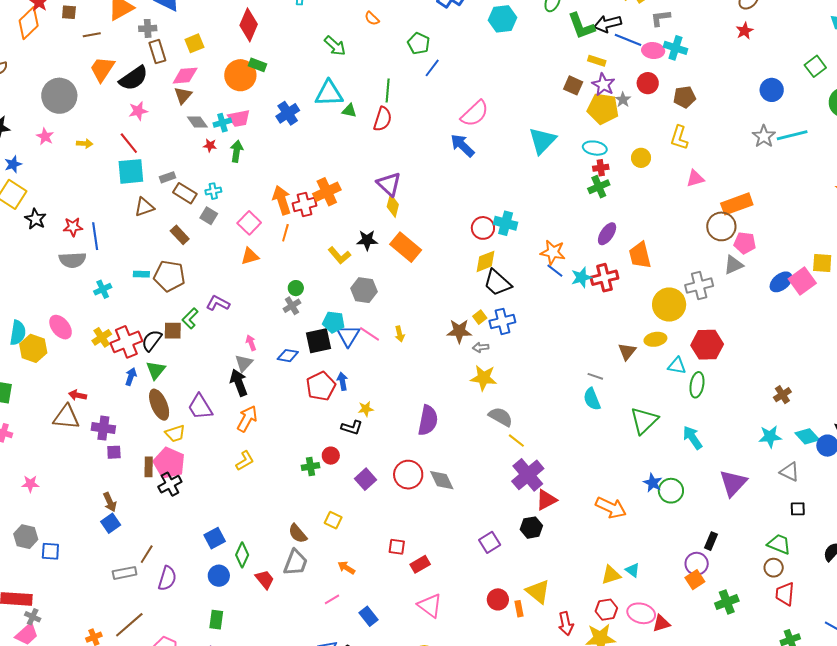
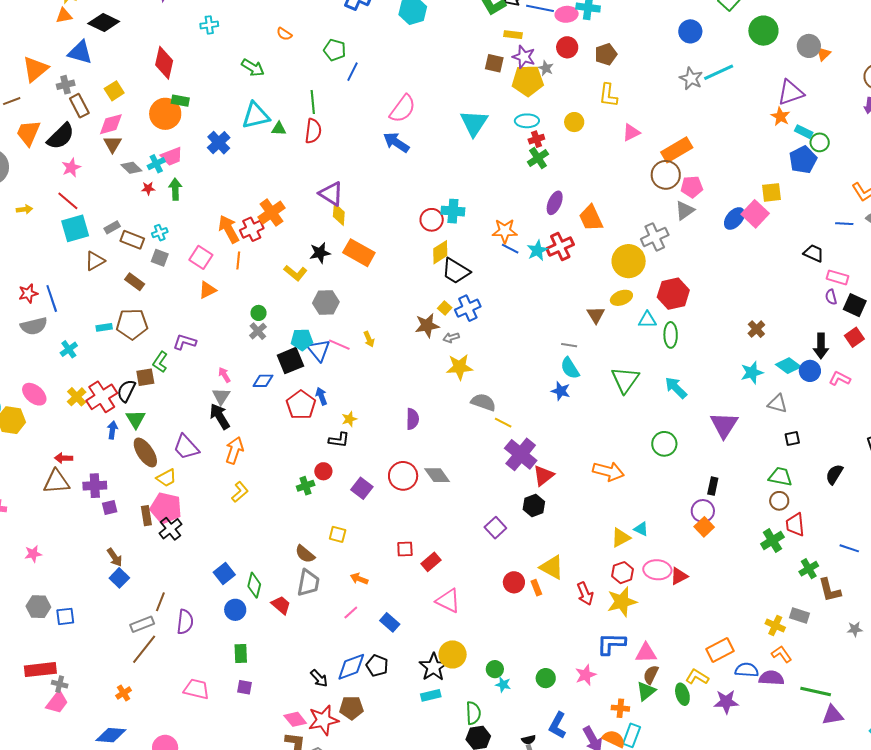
purple semicircle: (428, 420) -> (413, 419), size x0.7
blue star: (653, 483) -> (561, 391), moved
green cross: (727, 602) -> (772, 540), moved
brown line: (129, 625) -> (144, 649), moved

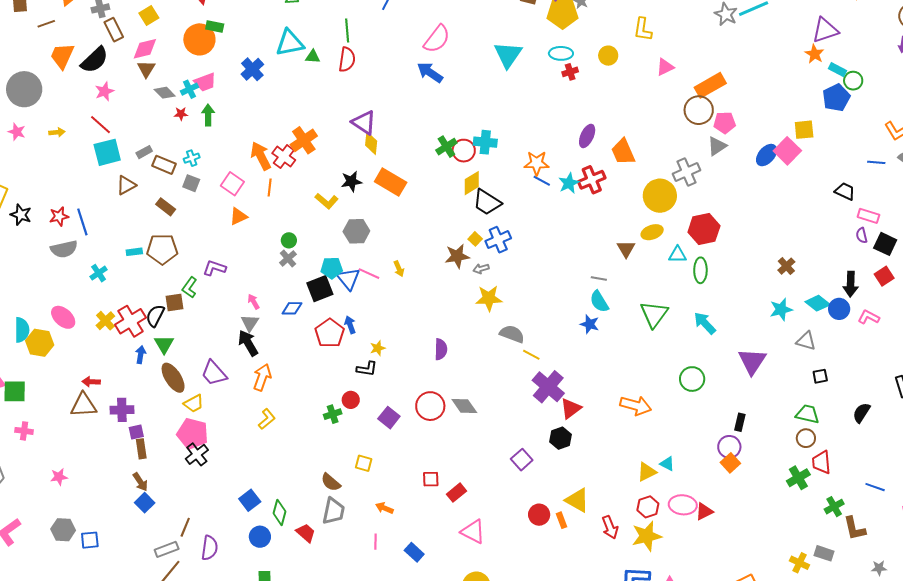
green cross: (538, 158) -> (446, 147), moved
red cross: (252, 229) -> (284, 157), turned -30
brown rectangle: (146, 516) -> (141, 449), moved
pink line: (351, 613) -> (375, 542), turned -49

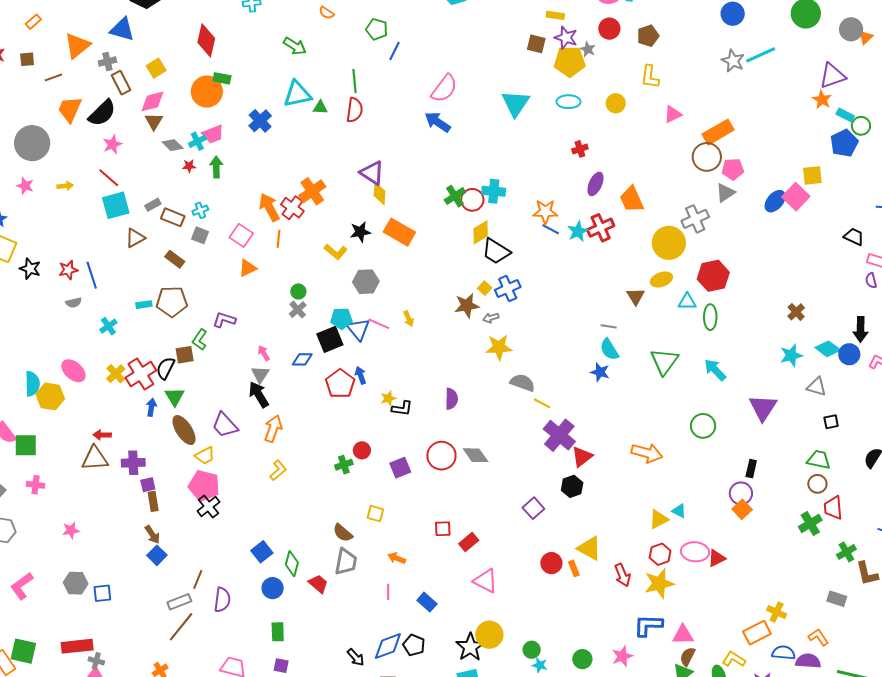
red cross: (570, 72) -> (580, 149), moved
gray semicircle: (64, 249) -> (74, 303), size x0.6
black L-shape: (367, 369) -> (402, 408), moved
purple square: (389, 418) -> (400, 468), turned 30
yellow cross: (800, 563) -> (777, 612), moved

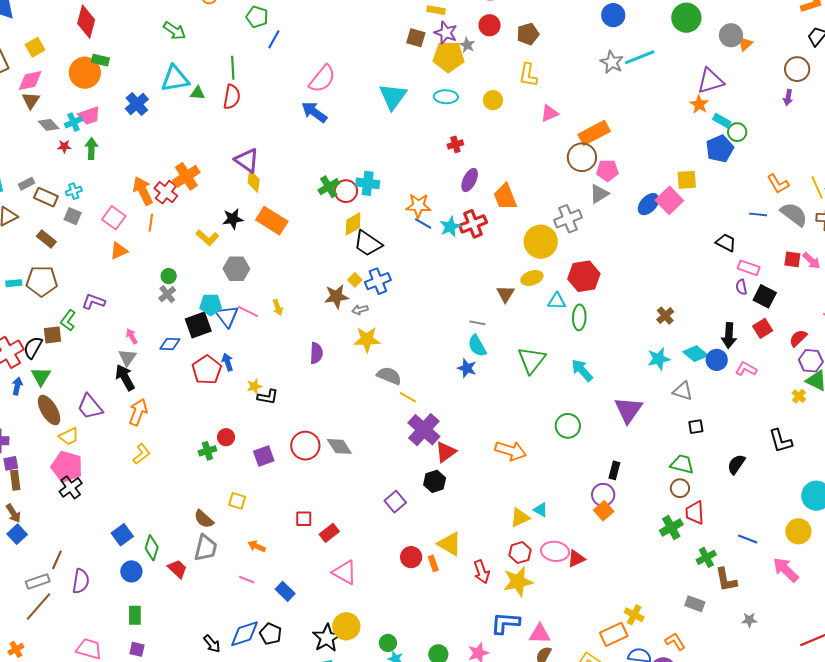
purple semicircle: (451, 399) -> (316, 353), moved
pink line: (388, 592) -> (247, 580), turned -70

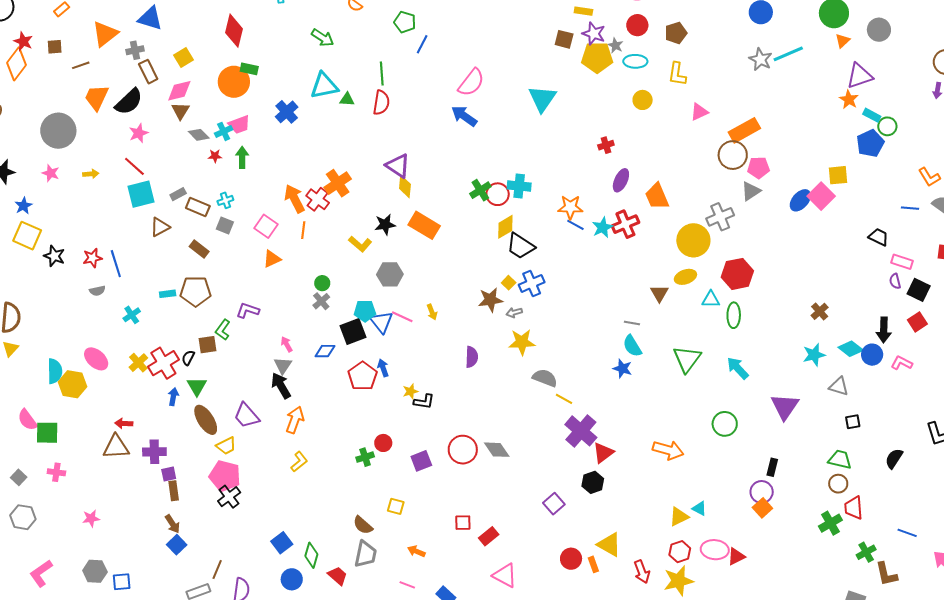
orange triangle: (745, 44) -> (843, 41), moved
cyan ellipse: (446, 97) -> (635, 61), moved
black semicircle: (33, 348) -> (188, 358), size x0.7

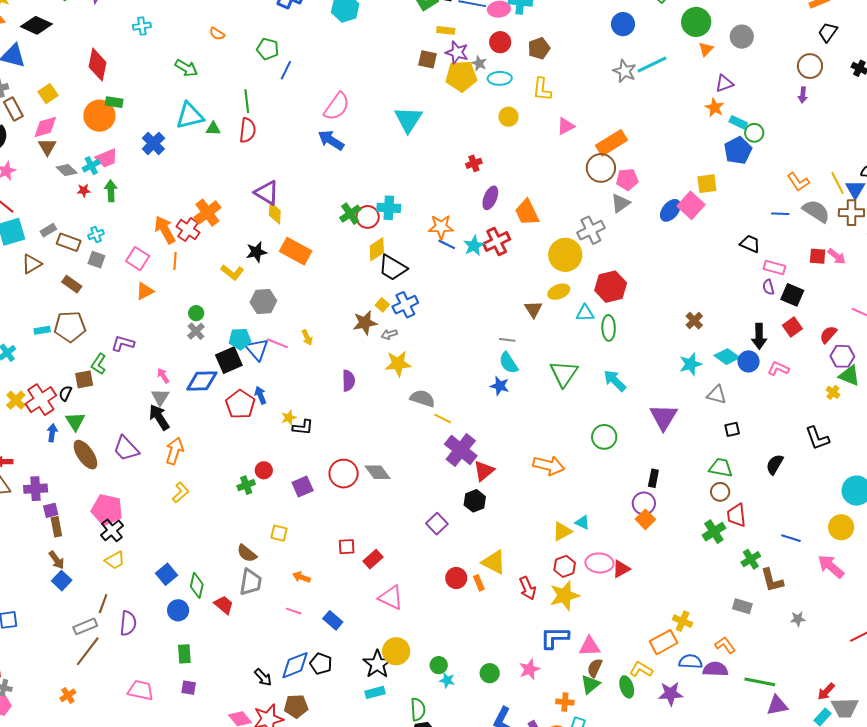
purple triangle: (860, 76) -> (724, 83), size x0.7
blue diamond: (325, 351) -> (202, 381), size x1.5
yellow trapezoid: (226, 446) -> (115, 560), moved

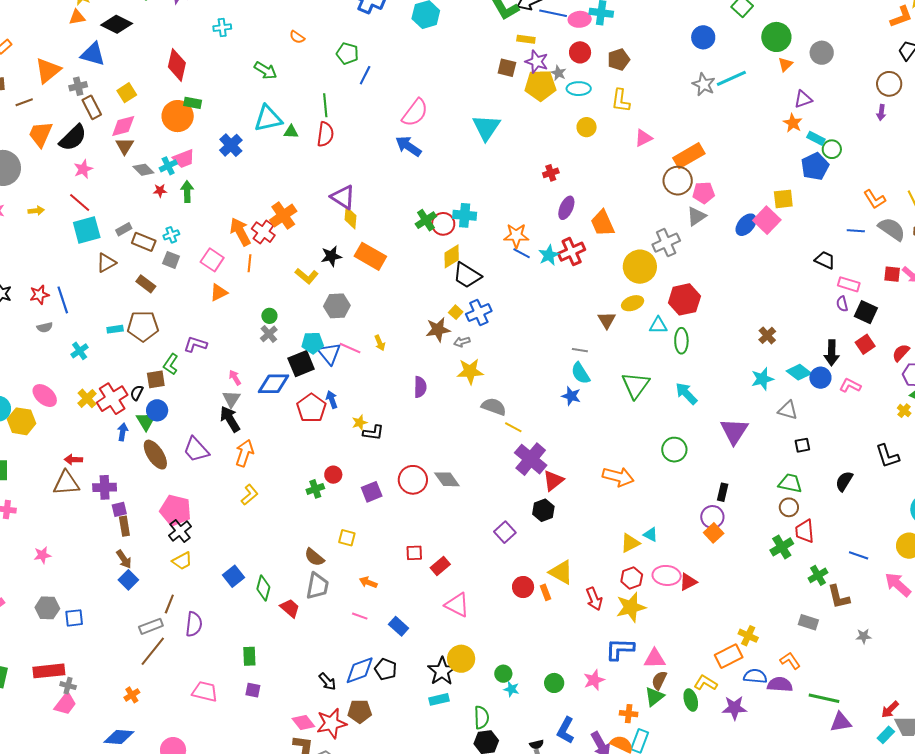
blue circle: (178, 610) -> (157, 410), moved

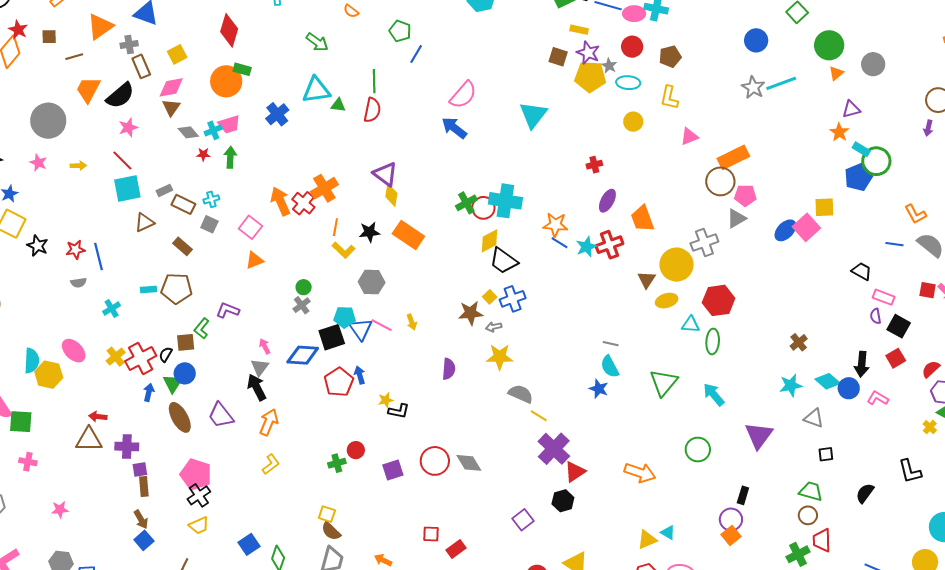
green circle: (832, 149) -> (876, 161), size x1.5
cyan cross: (465, 215) -> (505, 201), size x1.4
orange line: (250, 263) -> (335, 227), moved
brown triangle: (607, 320) -> (647, 280), moved
yellow square: (347, 538) -> (327, 514), moved

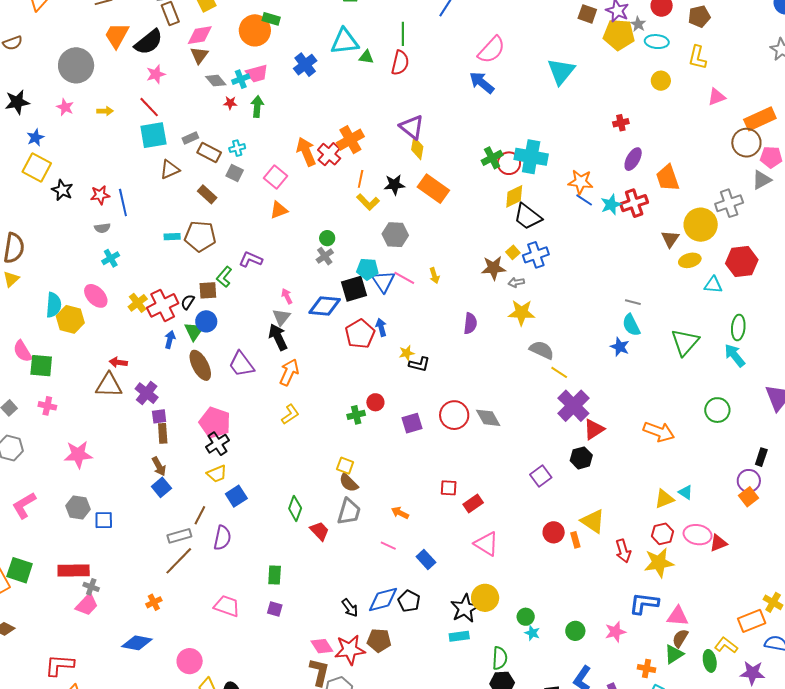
cyan cross: (112, 309) -> (111, 258), moved
green ellipse: (713, 341) -> (738, 327), moved
purple cross: (127, 447) -> (147, 393), turned 35
pink star: (60, 510) -> (78, 455), size x1.6
blue square: (249, 544) -> (236, 496), moved

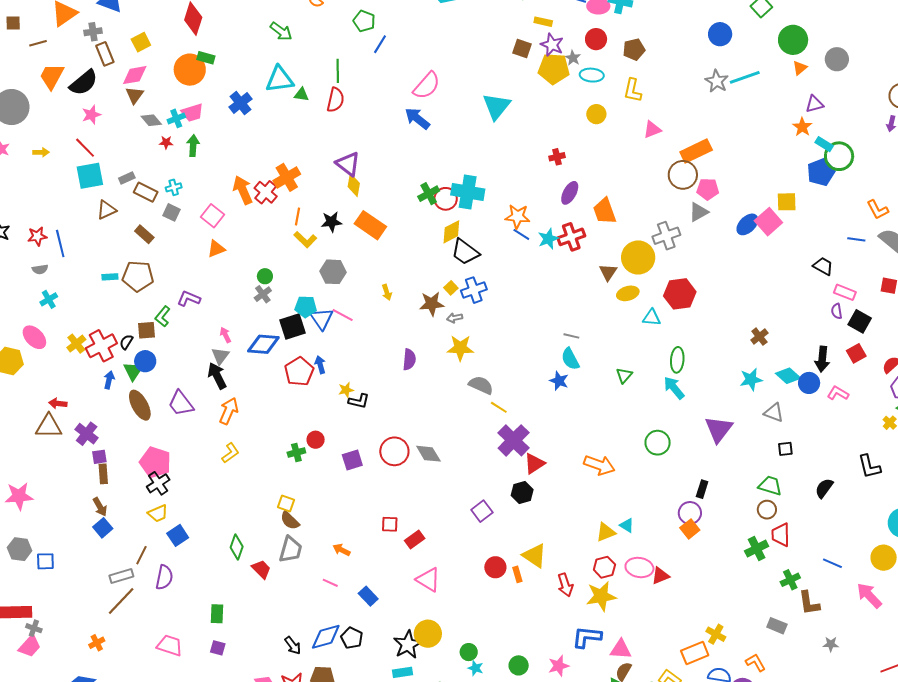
yellow arrow: (434, 276) -> (387, 292), moved
green triangle: (685, 342) -> (624, 375), size x0.6

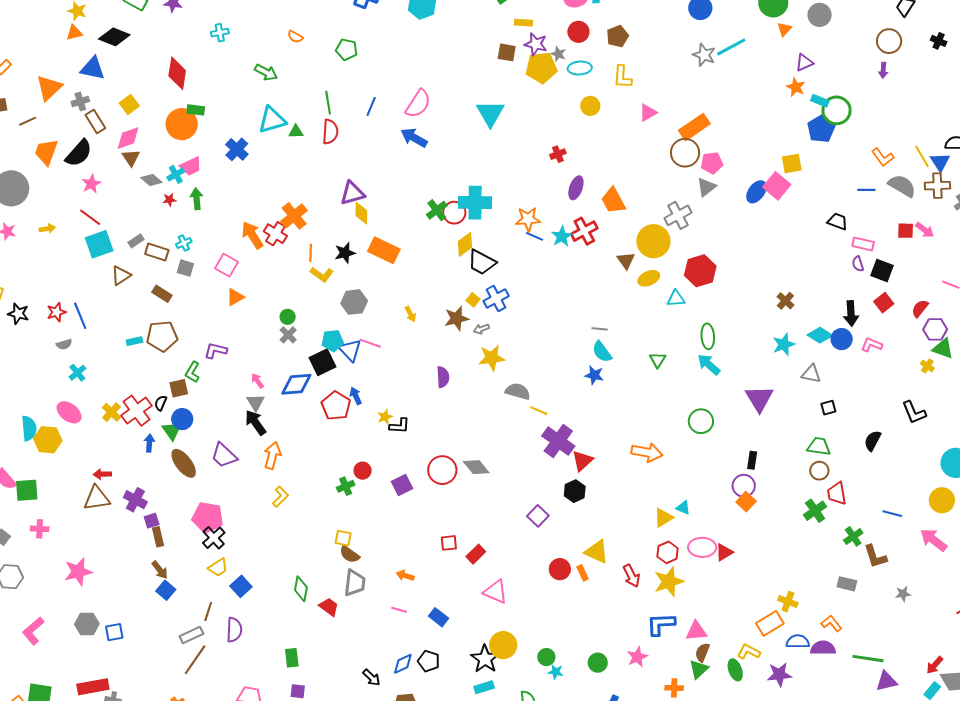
blue line: (380, 44) -> (371, 107), moved
purple triangle: (348, 164) -> (352, 193), turned -44
blue diamond: (326, 637) -> (403, 664), size x0.7

